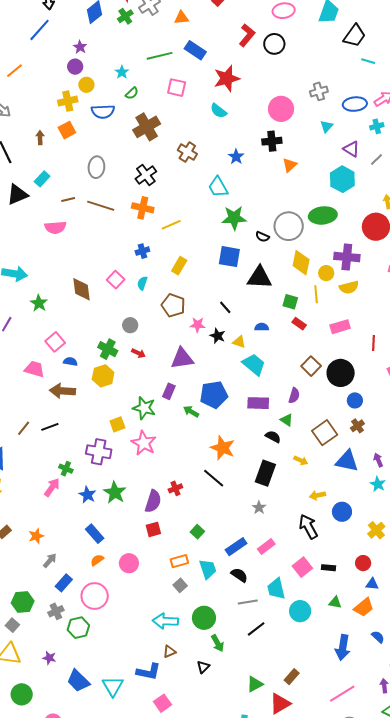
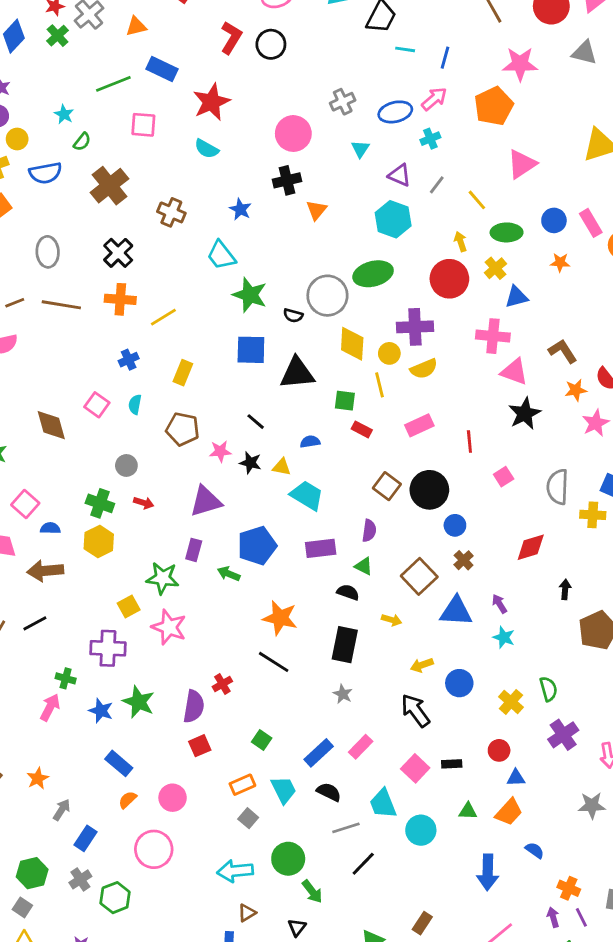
green star: (234, 218) -> (250, 295), turned 30
pink circle: (95, 596) -> (154, 849), moved

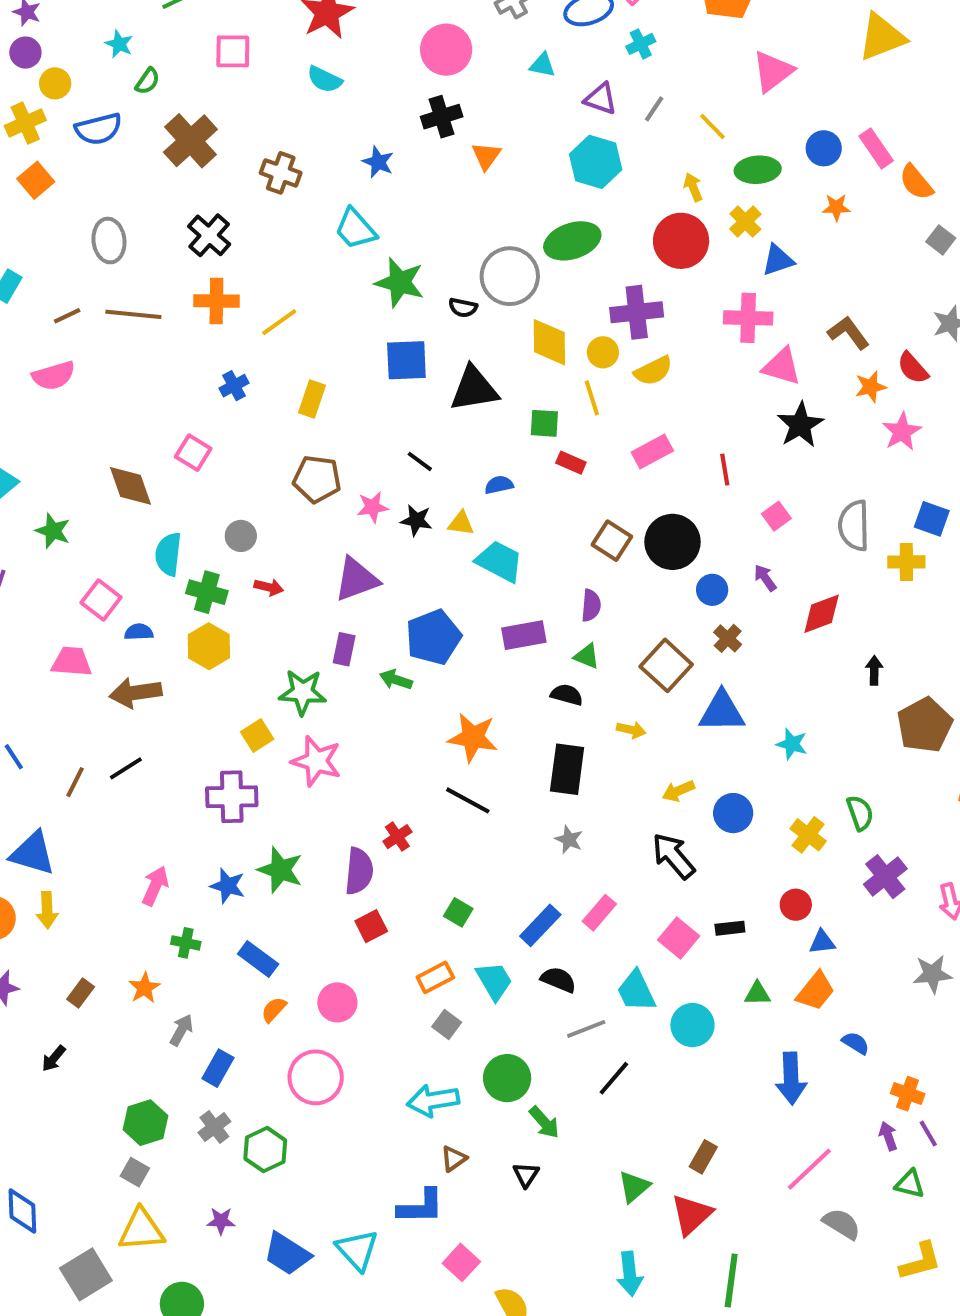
cyan triangle: (360, 149) -> (542, 65), turned -48
cyan semicircle: (135, 404) -> (168, 554), moved, size x1.5
purple arrow: (499, 604) -> (765, 578), moved
green cross: (66, 678) -> (186, 943), moved

